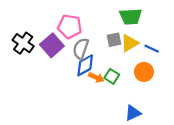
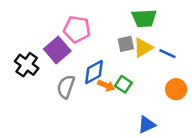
black cross: (23, 43) -> (27, 65), moved
gray semicircle: (81, 49) -> (66, 87), moved
orange circle: (144, 72) -> (176, 89), moved

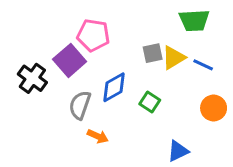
green trapezoid: (144, 18) -> (194, 20), moved
orange arrow: (106, 86) -> (98, 136), moved

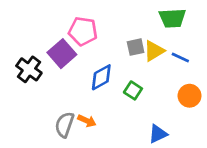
gray semicircle: (80, 105) -> (64, 125), moved

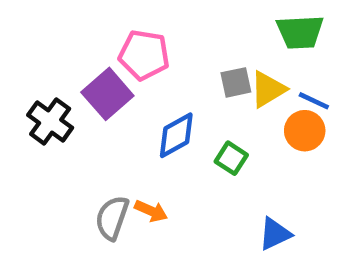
orange circle: (190, 96) -> (305, 131), moved

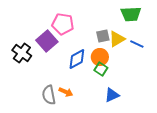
orange circle: (305, 131) -> (100, 57), moved
gray semicircle: (112, 218) -> (49, 95), turned -30
blue triangle: (275, 234) -> (112, 95), moved

